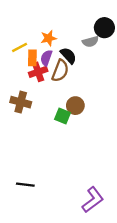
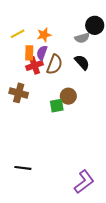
yellow line: (20, 47) -> (18, 34), moved
black semicircle: (68, 56) -> (82, 62), moved
green square: (63, 116) -> (57, 106), turned -32

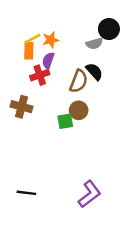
yellow line: (18, 34) -> (32, 39), moved
orange rectangle: (29, 53) -> (29, 51), moved
brown semicircle: (55, 64) -> (79, 81), moved
purple L-shape: (84, 182) -> (90, 194), moved

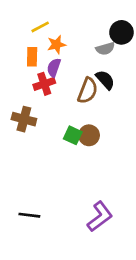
yellow line: (32, 39) -> (40, 27), moved
brown circle: (79, 110) -> (89, 135), moved
green square: (65, 121) -> (73, 135), turned 35

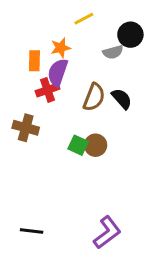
yellow line: (40, 27) -> (84, 19), moved
purple semicircle: (54, 68) -> (58, 72), size x1.4
black semicircle: (105, 80) -> (122, 99), moved

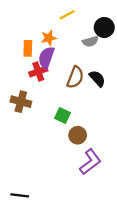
brown circle: (96, 145) -> (78, 135), moved
black line: (32, 231) -> (20, 195), moved
purple L-shape: (107, 232) -> (90, 162), moved

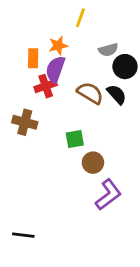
yellow line: (67, 15) -> (80, 18), turned -42
black circle: (104, 28) -> (125, 67), moved
brown semicircle: (75, 77) -> (90, 93), turned -80
green square: (63, 116) -> (75, 139), turned -35

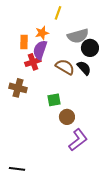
gray semicircle: (108, 50) -> (78, 36), size x1.5

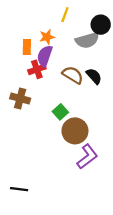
black circle: (90, 48) -> (101, 25), moved
green square: (54, 100) -> (60, 112), turned -32
brown circle: (67, 117) -> (75, 131), size x1.5

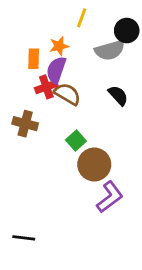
brown semicircle: (73, 75) -> (67, 94), moved

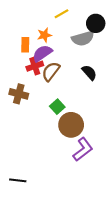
yellow line: (82, 18) -> (62, 14), turned 40
purple semicircle: (56, 70) -> (42, 53), turned 36
brown semicircle: (67, 94) -> (51, 71), turned -84

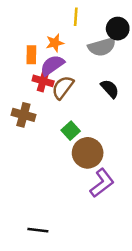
yellow line: (62, 14) -> (76, 17), turned -56
red cross: (35, 66) -> (43, 81), turned 35
black line: (18, 180) -> (38, 230), moved

